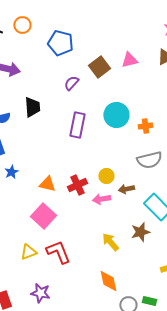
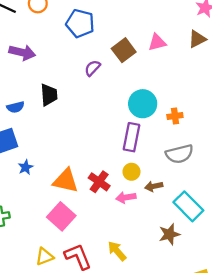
purple rectangle: (77, 125) -> (131, 137), moved
orange triangle: (47, 184) -> (66, 181), size x1.4
red cross: (77, 185) -> (99, 182), turned -30
yellow arrow: (110, 242) -> (117, 251), moved

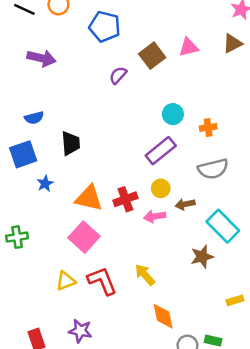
black trapezoid: (49, 95) -> (71, 143), moved
cyan circle: (143, 104) -> (173, 114), size x0.7
purple rectangle: (131, 137) -> (161, 151), turned 40
red cross: (99, 182) -> (125, 199), turned 35

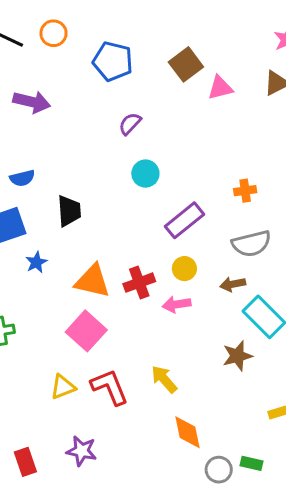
brown square: (152, 56) -> (186, 64), moved
cyan circle: (173, 114) -> (145, 174), moved
brown arrow: (185, 204) -> (233, 284), moved

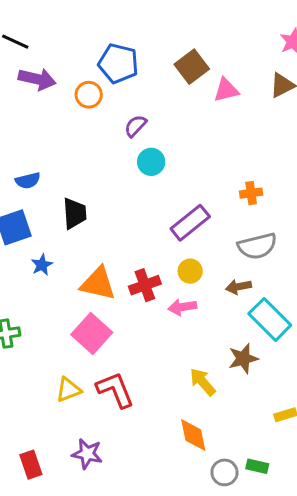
orange circle: (54, 33) -> (89, 95), moved
purple arrow: (32, 102) -> (37, 79), moved
cyan circle: (145, 174) -> (151, 162), moved
yellow arrow: (164, 379) -> (203, 382), moved

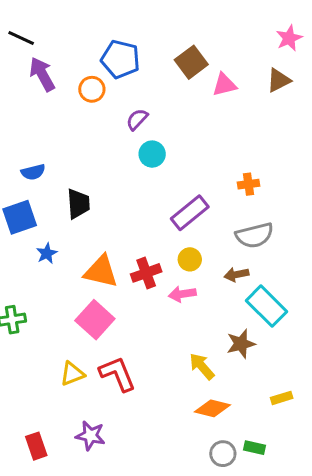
purple arrow: (37, 79) -> (42, 74), turned -132
orange diamond: (193, 435) -> (212, 408), moved, turned -64

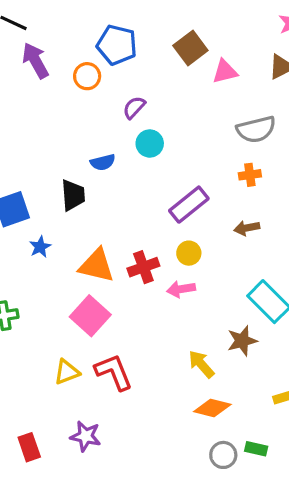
blue semicircle: (33, 172) -> (103, 162), moved
gray semicircle: (254, 235) -> (256, 129), moved
brown arrow: (236, 274) -> (247, 228), moved

